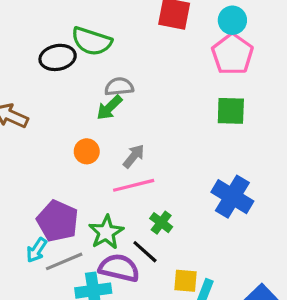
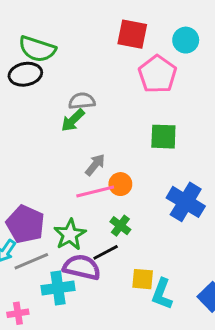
green semicircle: (92, 41) -> (37, 49), moved
pink pentagon: (232, 54) -> (157, 74), moved
green square: (231, 111) -> (163, 137), moved
orange circle: (87, 151) -> (120, 184), moved
black line: (145, 252) -> (106, 252), turned -70

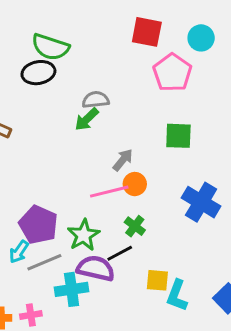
gray arrow: (95, 165) -> (123, 160), moved

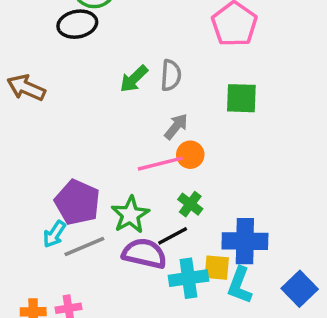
gray semicircle: (96, 100) -> (171, 75), moved, turned 100
blue cross: (201, 202) -> (245, 241), moved, turned -30
cyan cross: (72, 289) -> (188, 278), moved

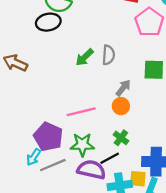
gray arrow: (176, 126) -> (123, 88), moved
pink line: (160, 164) -> (81, 112), moved
green star: (130, 215) -> (82, 145), turned 30

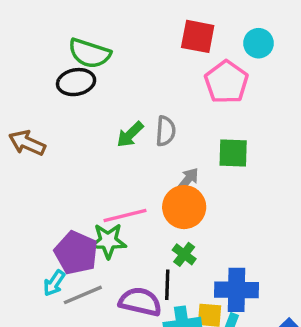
orange circle: (121, 106) -> (184, 207), size x1.6
green star: (82, 145) -> (108, 241), moved
black line: (110, 158) -> (167, 285), turned -60

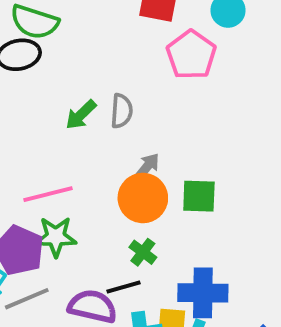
green square: (233, 153) -> (199, 196), moved
pink line: (125, 216) -> (48, 194), moved
black line: (167, 285) -> (123, 287), turned 72

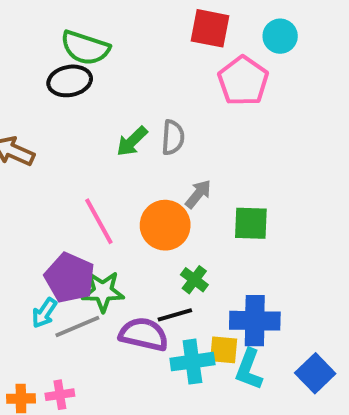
pink line: (48, 194) -> (99, 221), turned 75
orange circle: (143, 198) -> (165, 225), moved
green star: (56, 237) -> (103, 291), moved

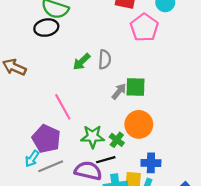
green square: (251, 223) -> (135, 87), moved
orange circle: (165, 225) -> (139, 124), moved
green star: (103, 291) -> (93, 137), moved
blue cross: (255, 321) -> (151, 163), size x0.7

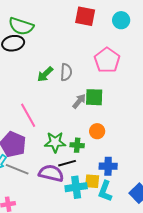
pink pentagon: (144, 28) -> (107, 60), moved
orange circle: (139, 124) -> (97, 131), size x0.6
green cross: (117, 140) -> (77, 145), turned -32
gray line: (51, 166) -> (17, 169), turned 45

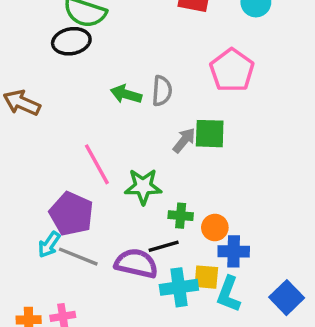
green arrow: (45, 74) -> (126, 94), turned 60
orange circle: (97, 131) -> (215, 227), moved
green star: (55, 142) -> (143, 186), moved

